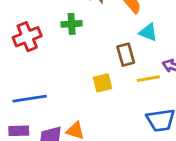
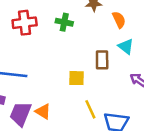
yellow line: (148, 79) -> (90, 109), moved, turned 60

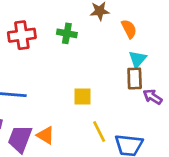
cyan triangle: (126, 46) -> (138, 59), turned 35
brown rectangle: (102, 60) -> (135, 78), moved

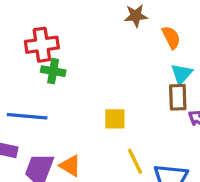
green cross: (67, 33) -> (53, 71), moved

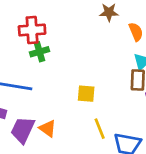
green cross: (53, 71) -> (39, 52), turned -30

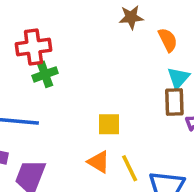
orange triangle: (48, 128) -> (99, 162), moved

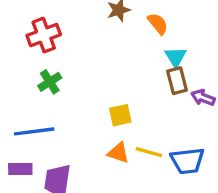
red cross: (33, 47) -> (44, 35), moved
yellow line: (130, 168) -> (149, 152), turned -36

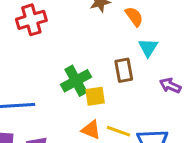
brown rectangle: (177, 81) -> (124, 70), moved
green cross: (50, 82) -> (76, 81), moved, size x1.4

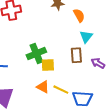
brown rectangle: (124, 70) -> (76, 55), moved

